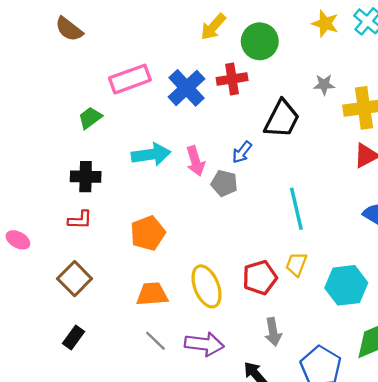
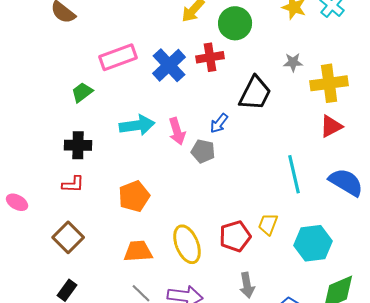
cyan line: (296, 209) -> (294, 174), moved

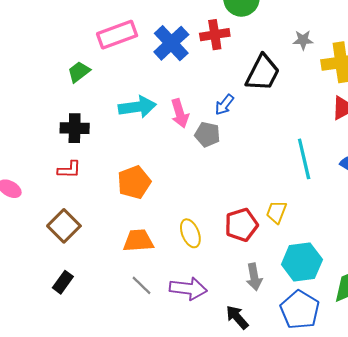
cyan hexagon: (313, 243) -> (302, 262), moved
yellow ellipse: (187, 244) -> (190, 233), size x0.7

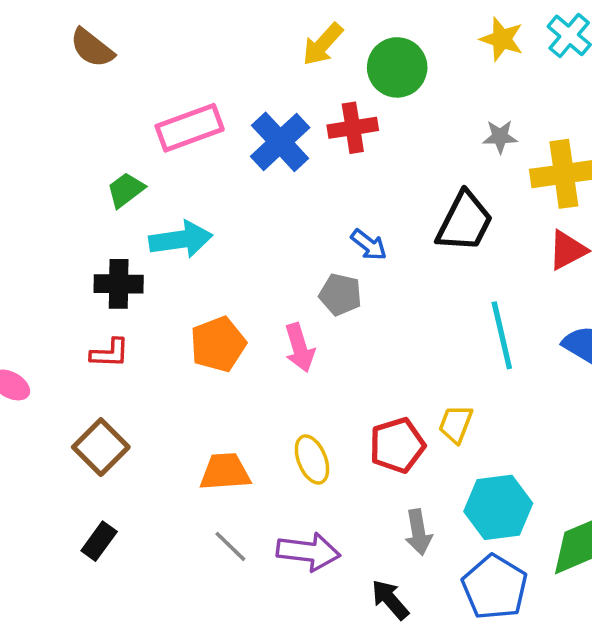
black trapezoid: (263, 73) -> (465, 222), moved
blue arrow: (224, 105) -> (369, 245), turned -90
cyan arrow: (137, 107) -> (181, 240), moved
pink arrow: (180, 113) -> (300, 348), moved
orange pentagon: (134, 182) -> (218, 344), moved

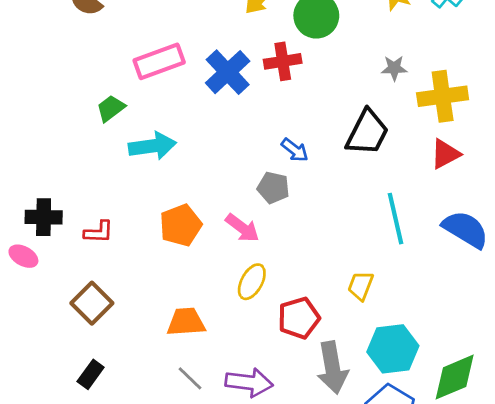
black cross: (119, 284) -> (44, 217), moved
pink arrow: (300, 348) -> (242, 228), turned -36
red pentagon: (397, 445) -> (299, 318), moved
yellow ellipse: (312, 459) -> (252, 282), moved, turned 51
gray arrow: (418, 532) -> (332, 368), size x1.5

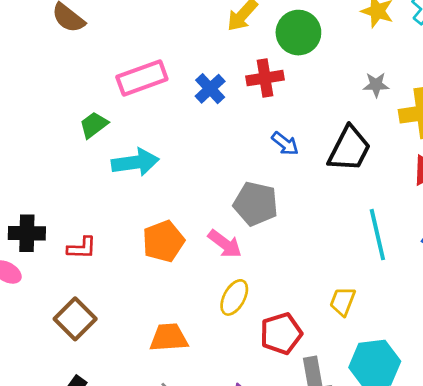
blue cross: (228, 72) -> (210, 89), size x0.7
blue arrow: (295, 150) -> (285, 144), moved
gray pentagon: (273, 188) -> (256, 204), size x1.4

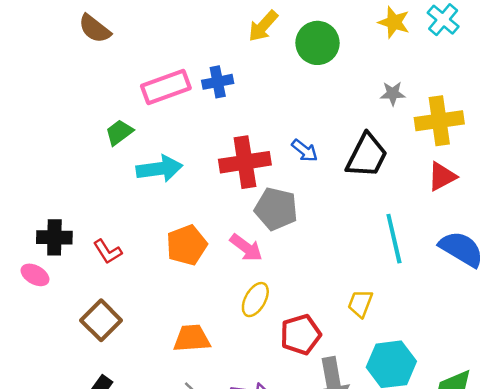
red cross: (265, 78) -> (245, 162), moved, size x1.4
blue cross: (210, 89) -> (218, 82), moved, turned 32
red L-shape: (82, 248) -> (108, 252), turned 56

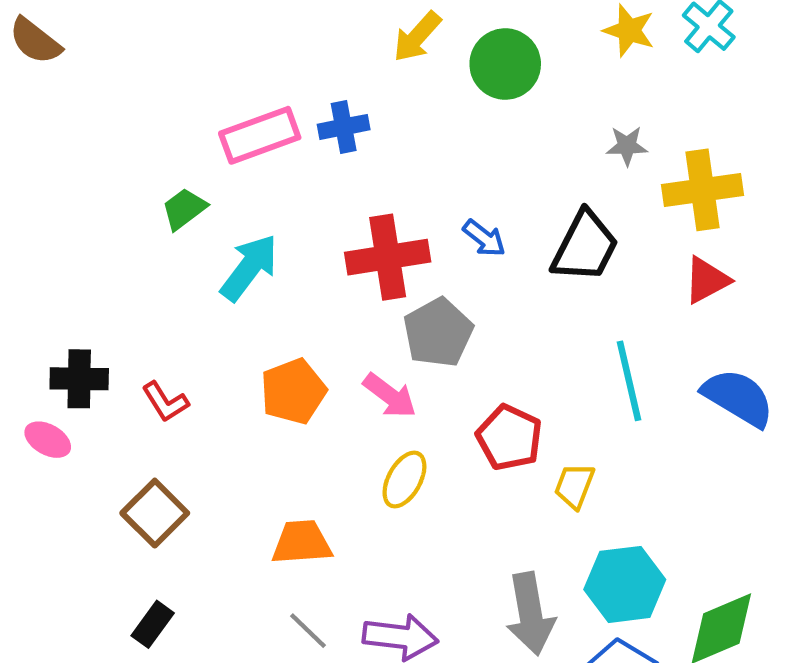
brown semicircle: (95, 29) -> (35, 41), moved
cyan arrow: (159, 169) -> (249, 268), turned -45
gray pentagon: (276, 209) -> (438, 333), turned 30
red pentagon: (301, 335) -> (509, 438), moved, turned -30

